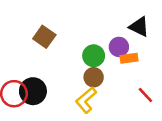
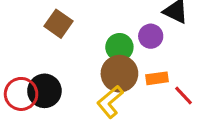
orange rectangle: (129, 58) -> (157, 78), moved
brown circle: (94, 77) -> (119, 74), size x1.5

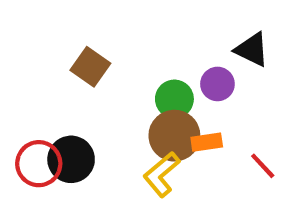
orange rectangle: (157, 78) -> (207, 142), moved

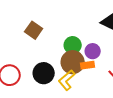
purple circle: (217, 84) -> (93, 51), moved
black circle: (71, 159) -> (44, 73), moved

